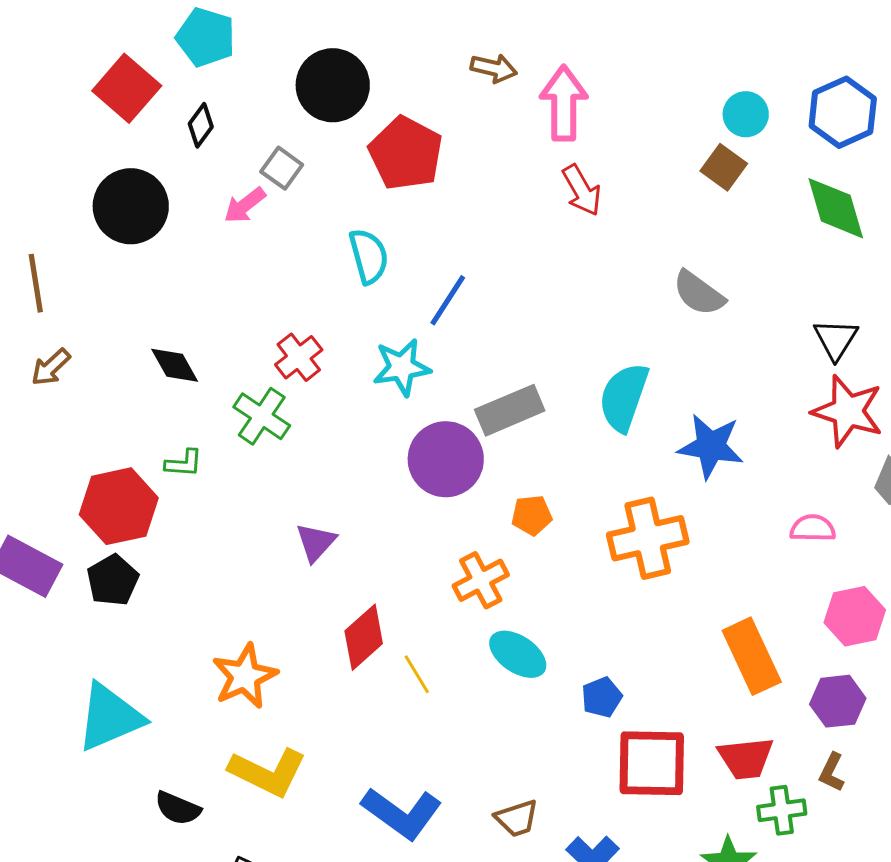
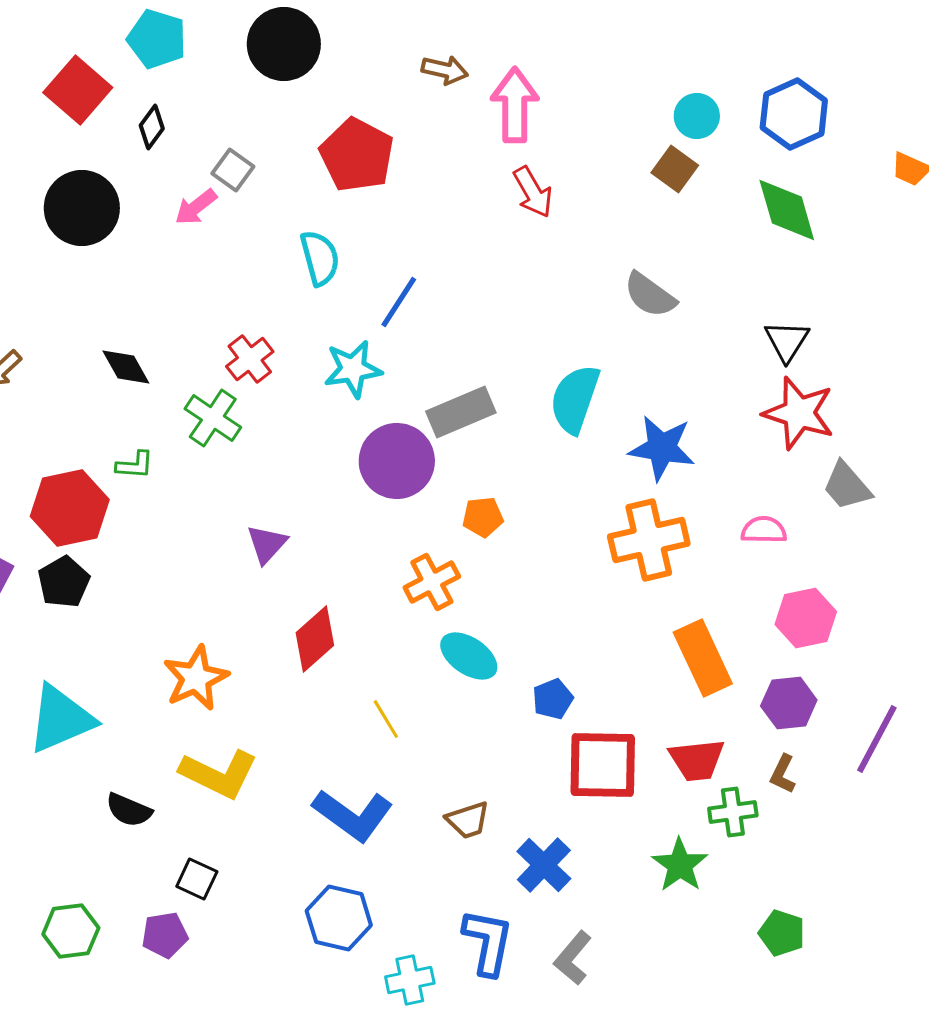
black circle: (333, 85) -> (284, 44), moved
orange cross: (648, 538) -> (649, 540), moved
yellow line: (417, 674) -> (386, 719), moved

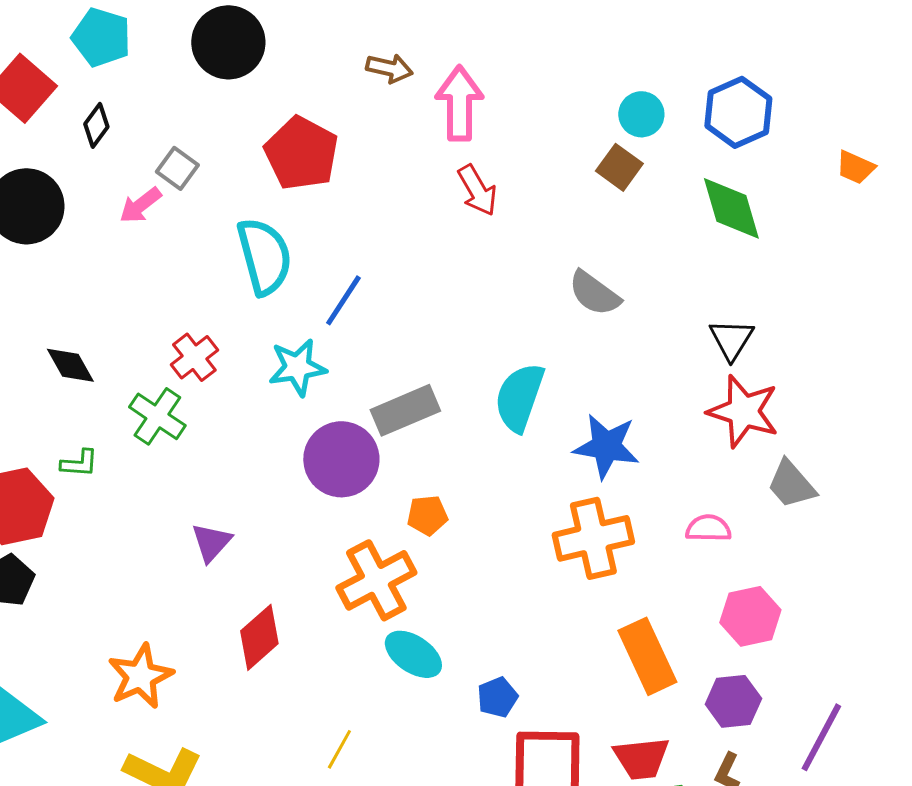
cyan semicircle: (320, 258) -> (264, 256), size x1.4
orange cross: (432, 582) -> (376, 580), size x1.4
yellow line: (386, 719) -> (339, 749), moved, turned 60

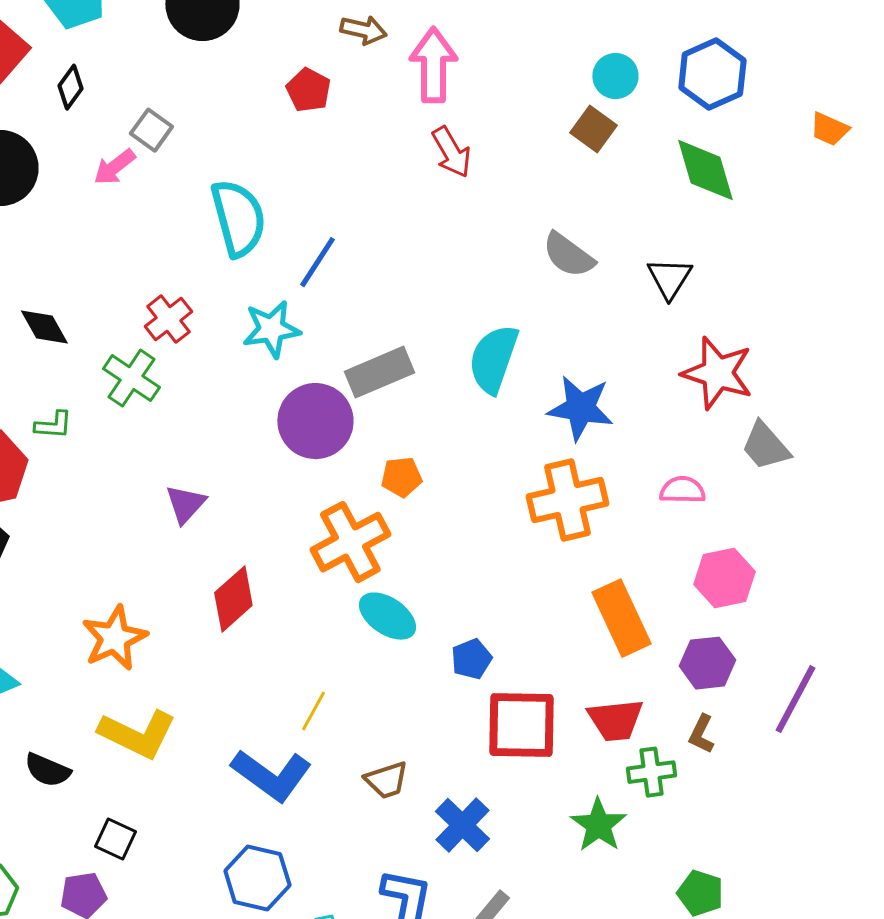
red pentagon: (301, 153) -> (308, 90), moved, size x0.6
black triangle: (731, 339) -> (669, 278), moved

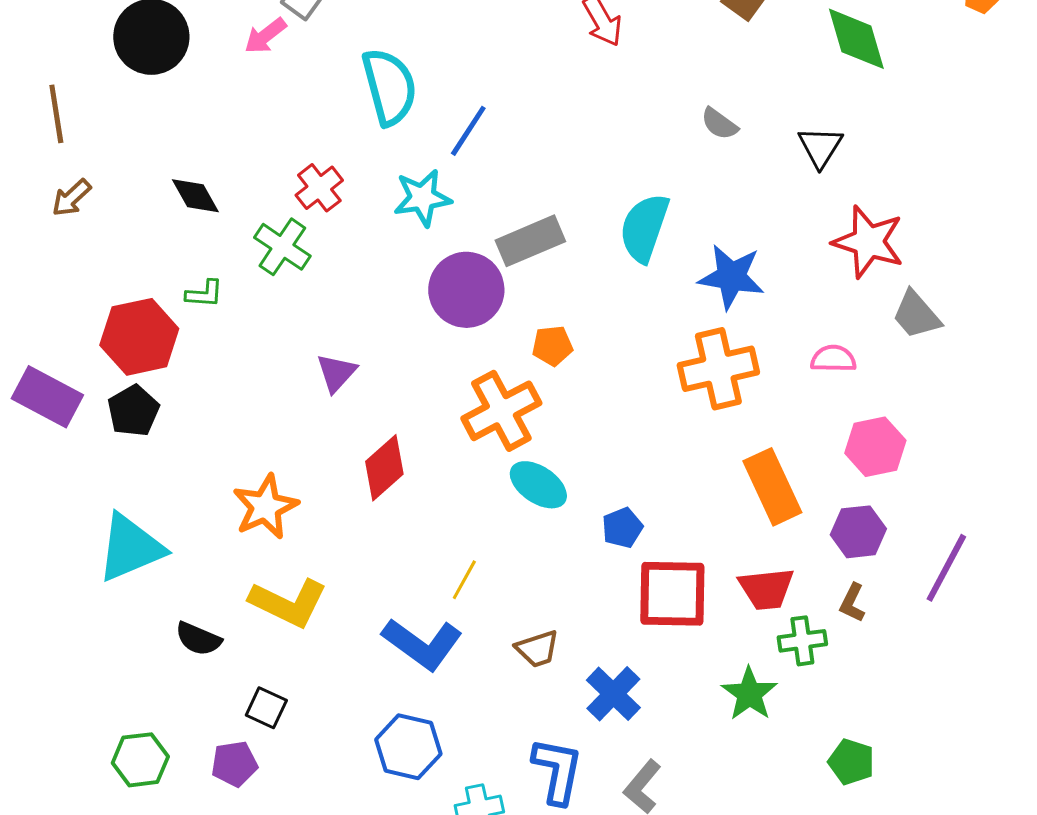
gray semicircle: (568, 255) -> (719, 124), size x0.7

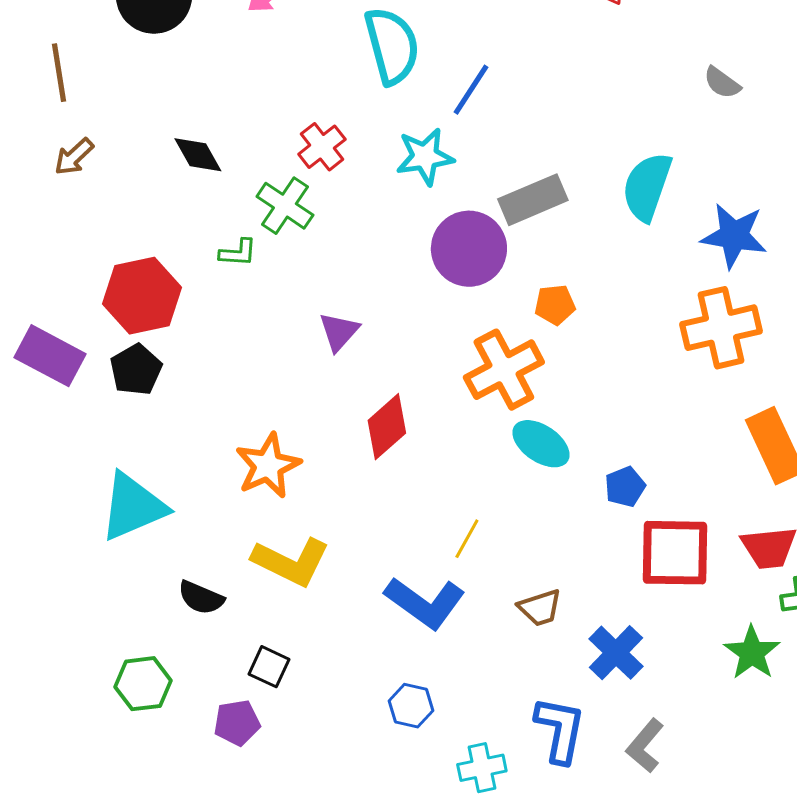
green L-shape: (204, 294) -> (238, 253), moved
blue hexagon: (408, 747) -> (411, 706), size x0.7
green hexagon: (140, 760) -> (143, 684), moved

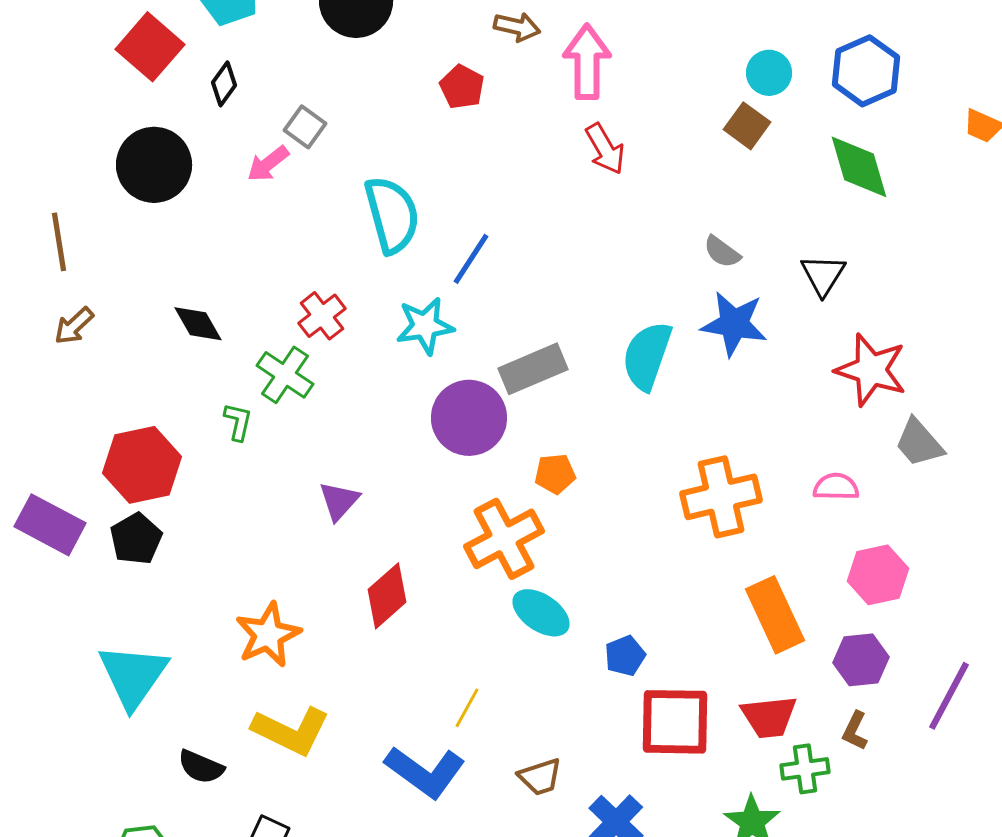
blue star: (734, 236) -> (734, 324), moved
green L-shape: (238, 253) -> (238, 422), turned -81
cyan triangle: (133, 507) -> (133, 676), turned -32

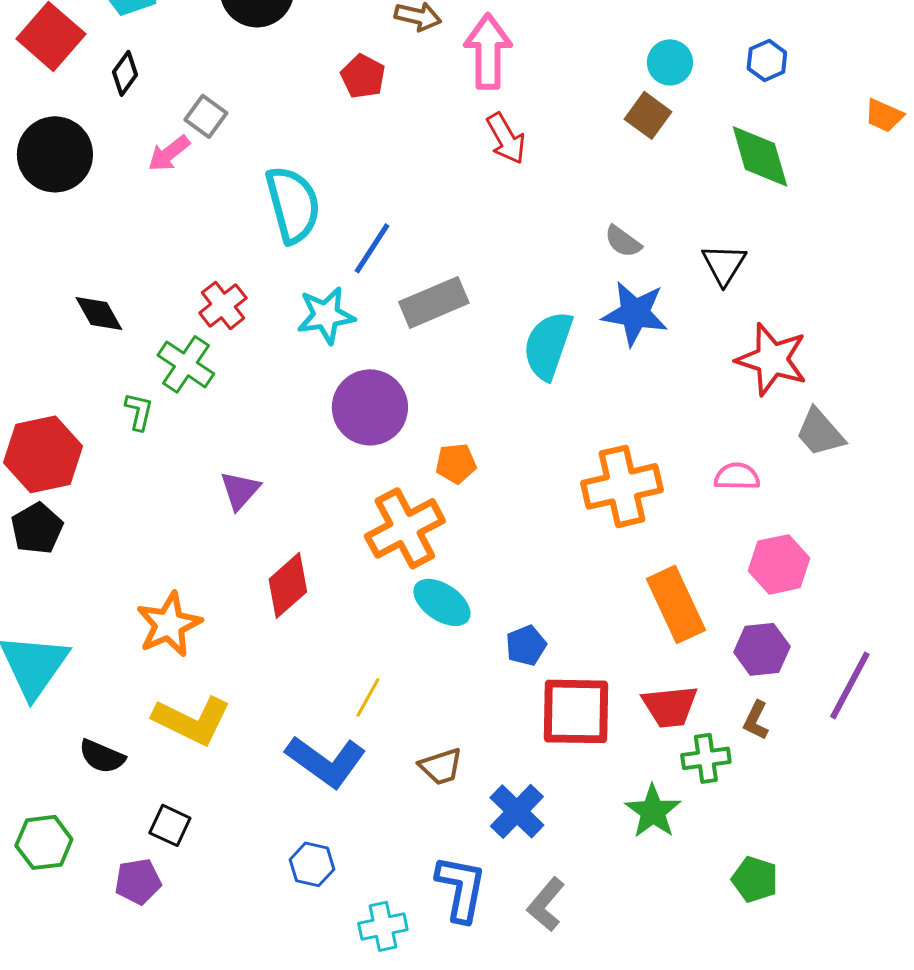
blue hexagon: (866, 71) -> (767, 60), size x0.6
gray rectangle: (533, 369) -> (434, 302), moved

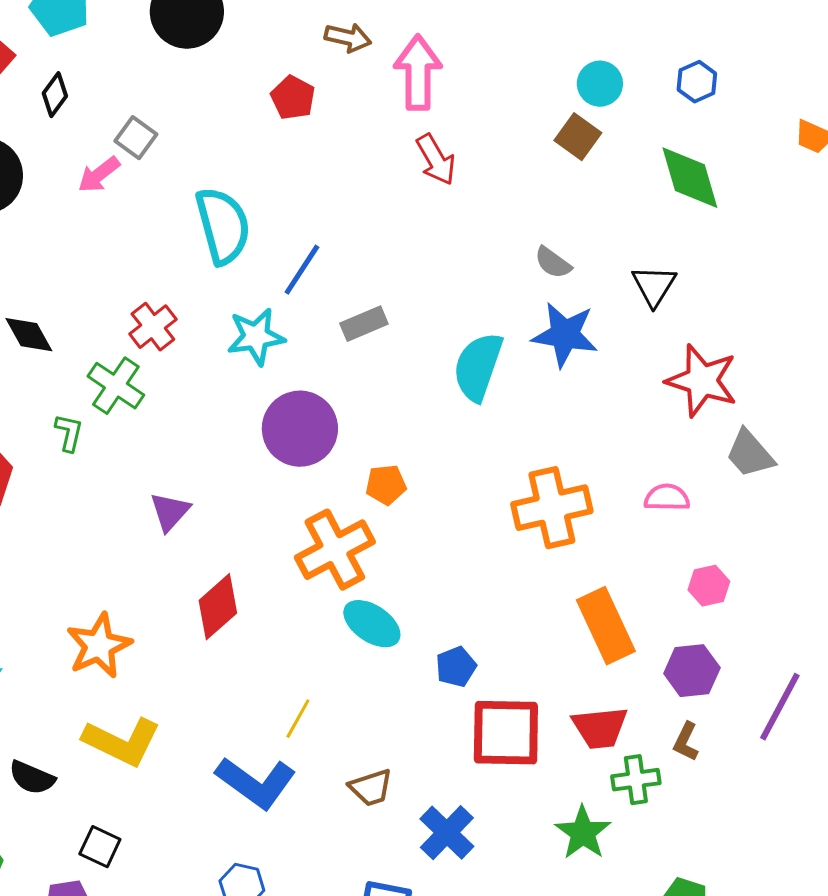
gray rectangle: (434, 302) -> (364, 324), size x0.7
pink hexagon: (779, 564) -> (709, 586), size x0.7

